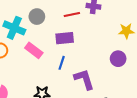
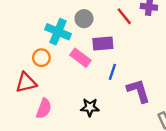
red line: (72, 14) -> (124, 16), turned 63
purple rectangle: (65, 38) -> (103, 43), moved

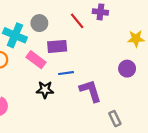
blue line: (112, 72) -> (66, 73), turned 64
black star: (90, 107) -> (45, 90), moved

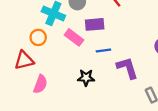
black star: (45, 90) -> (86, 78), moved

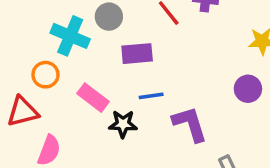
pink rectangle: (74, 37) -> (93, 98), moved
black star: (86, 78) -> (123, 124), moved

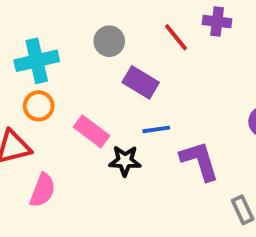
cyan cross: (70, 36) -> (37, 61), moved, turned -36
purple rectangle: (137, 54) -> (141, 82), turned 36

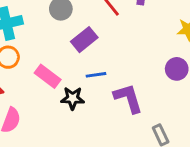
purple rectangle: (141, 82) -> (84, 40), turned -70

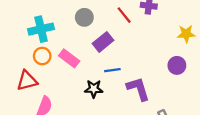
pink rectangle: (48, 76) -> (69, 58), moved

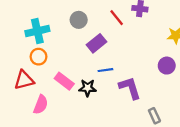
pink rectangle: (69, 58) -> (64, 81), moved

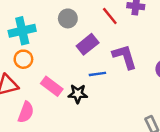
purple L-shape: (130, 88) -> (125, 57), moved

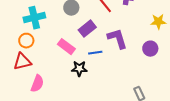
orange circle: (23, 59) -> (26, 41), moved
pink rectangle: (52, 86) -> (66, 47), moved

